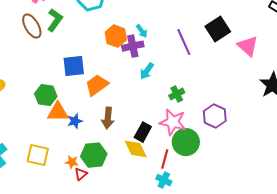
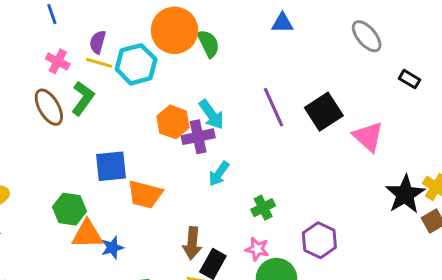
cyan arrow: (142, 31) -> (211, 115), size x1.5
purple line: (184, 42) -> (274, 107), moved
orange trapezoid: (97, 85) -> (145, 194), turned -130
brown arrow: (108, 118) -> (192, 243), moved
pink star: (173, 122) -> (257, 249), size x0.6

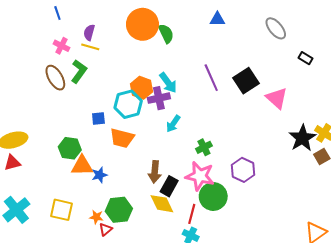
cyan hexagon: (136, 64) -> (128, 104), moved
blue square: (111, 166) -> (98, 119), size x0.6
pink star: (257, 249) -> (200, 176), size x1.8

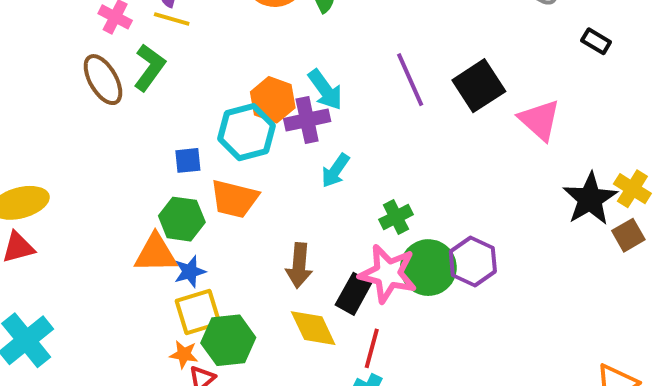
green hexagon: (70, 148) -> (182, 219), moved
black rectangle: (169, 186) -> (354, 294), moved
green circle: (213, 196) -> (428, 268), moved
yellow square: (62, 210) -> (198, 312), moved, turned -30

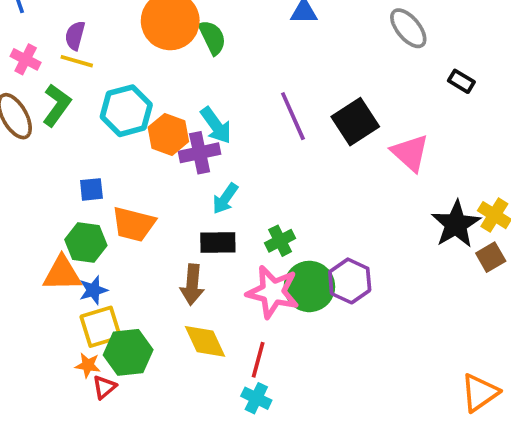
cyan hexagon: (246, 132) -> (126, 111), moved
black rectangle: (354, 294) -> (218, 243), moved, turned 60

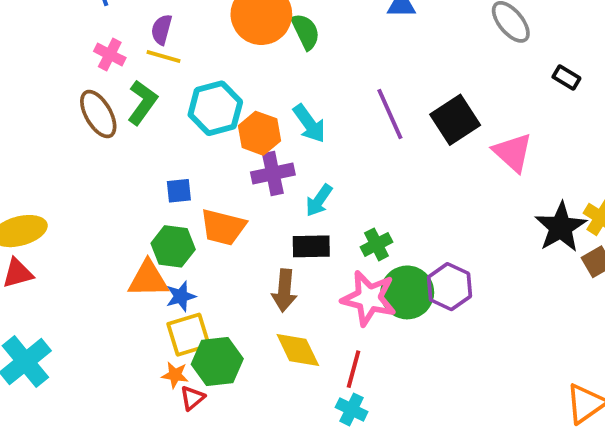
purple cross: (200, 153) -> (273, 173), moved

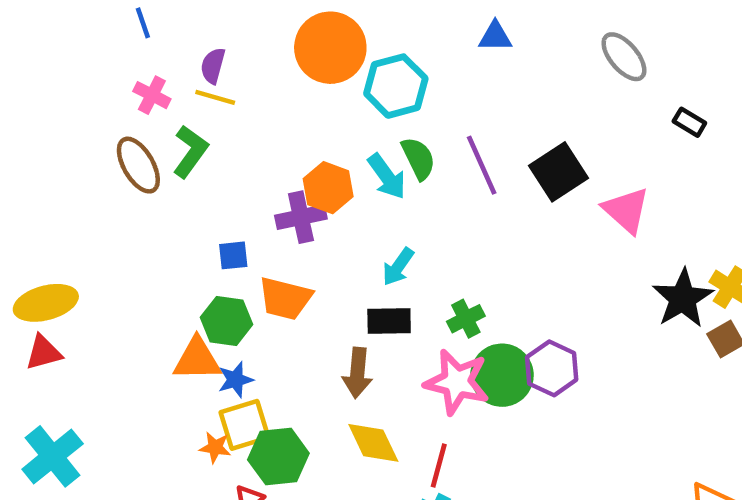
green semicircle: (305, 31) -> (418, 158), moved
cyan hexagon: (215, 108) -> (396, 86), moved
purple cross: (273, 173) -> (301, 217), moved
orange star: (175, 375) -> (215, 447), moved

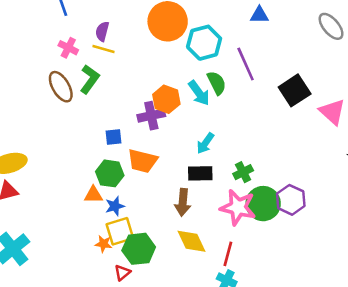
purple line: (482, 165) -> (246, 64), moved
orange triangle: (197, 359) -> (93, 195), size x0.7

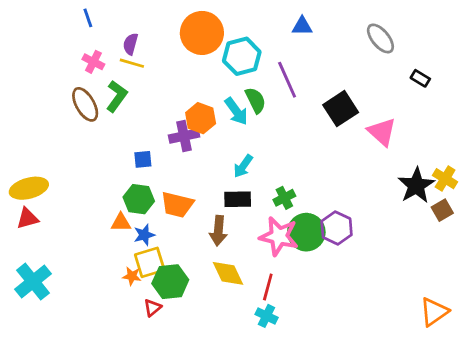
orange trapezoid: (142, 161) -> (177, 205), moved

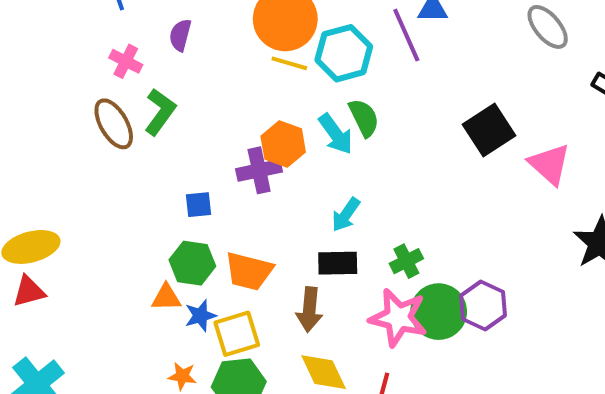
yellow line: (132, 63) -> (289, 63), moved
purple line: (287, 80) -> (406, 35), moved
yellow square: (150, 262) -> (237, 334), moved

